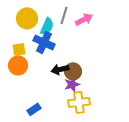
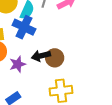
purple star: (72, 84) -> (18, 64), moved

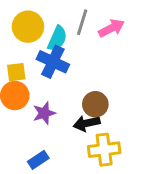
black arrow: (41, 56) -> (87, 123), moved

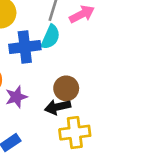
cyan semicircle: (57, 38) -> (51, 37), moved
blue cross: (53, 62) -> (25, 47), turned -32

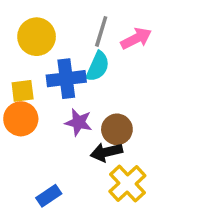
purple star: (16, 97) -> (78, 122), moved, turned 30
yellow cross: (75, 133) -> (127, 184), turned -36

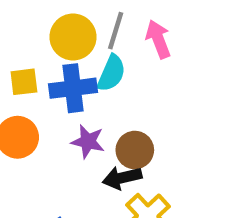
yellow circle: (37, 37) -> (73, 37), moved
pink arrow: (136, 38) -> (158, 39), turned -84
yellow square: (23, 91) -> (24, 82), moved

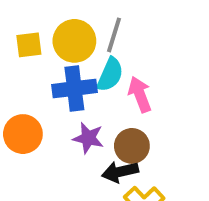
pink arrow: (158, 39) -> (140, 94), moved
yellow square: (24, 82) -> (29, 45), moved

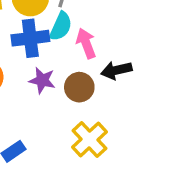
black arrow: (120, 172) -> (116, 70), moved

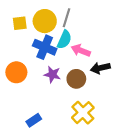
blue cross: (30, 38) -> (45, 47), turned 30
pink arrow: (86, 43) -> (81, 50), turned -48

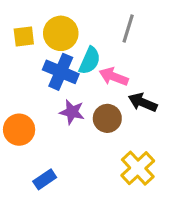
gray line: (67, 18) -> (128, 29), moved
black arrow: (100, 68) -> (143, 102), turned 36
orange circle: (16, 72) -> (19, 130), moved
yellow cross: (83, 113) -> (138, 168), moved

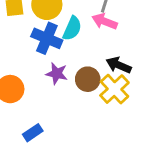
pink arrow: (114, 77) -> (105, 21), moved
yellow cross: (138, 168) -> (114, 89), moved

